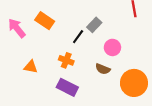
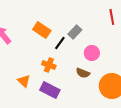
orange rectangle: (45, 21) -> (42, 30), moved
orange triangle: (31, 67) -> (24, 81), moved, turned 32

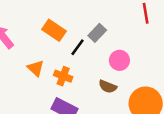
orange triangle: (24, 81) -> (36, 68), moved

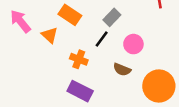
black line: (78, 47) -> (102, 39), moved
orange triangle: (36, 68) -> (50, 35), moved

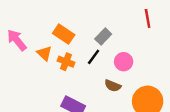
orange cross: (79, 59) -> (66, 62), moved

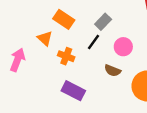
pink arrow: (17, 40) -> (17, 60), moved, turned 60
orange cross: (66, 62) -> (66, 56), moved

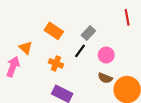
orange triangle: (45, 38) -> (26, 48), moved
brown semicircle: (113, 71) -> (105, 78), moved

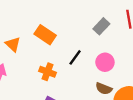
gray rectangle: (88, 33) -> (101, 26), moved
orange triangle: (26, 48) -> (13, 44), moved

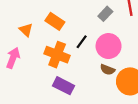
pink circle: (105, 62) -> (109, 46), size x1.5
orange cross: (48, 72) -> (57, 55), size x1.6

